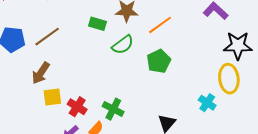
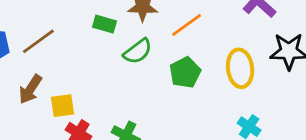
yellow ellipse: (229, 79) -> (240, 68), moved
yellow square: (52, 97) -> (62, 106), moved

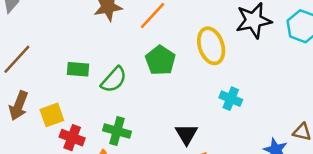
green rectangle: (104, 24) -> (78, 69), moved
green semicircle: (138, 51) -> (114, 80), moved

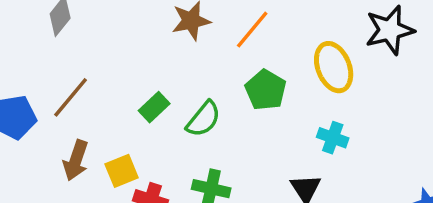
green rectangle: (78, 69) -> (154, 107), turned -45
cyan cross: (231, 99) -> (333, 138), moved

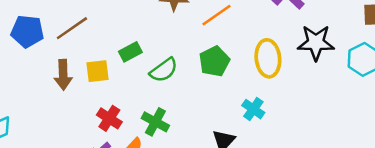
brown arrow: (76, 160) -> (63, 75), turned -36
yellow square: (122, 171) -> (97, 71), moved

